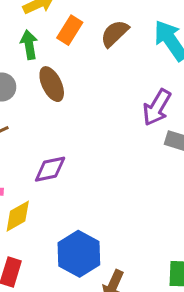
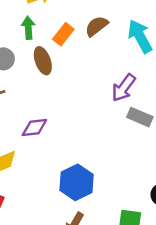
orange rectangle: (70, 30) -> (63, 34), moved
blue hexagon: (79, 254) -> (77, 182), moved

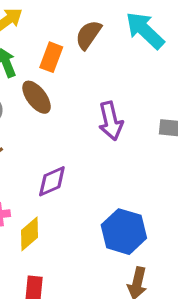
purple arrow: (124, 88) -> (111, 121), moved, turned -32

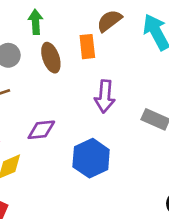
orange rectangle: (51, 57) -> (87, 47), moved, turned -45
blue hexagon: (124, 232) -> (91, 158), moved

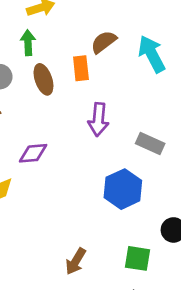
blue hexagon: (91, 158) -> (123, 189), moved

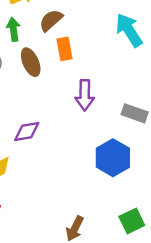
brown semicircle: (104, 42) -> (51, 20), moved
green square: (137, 258) -> (132, 221), turned -30

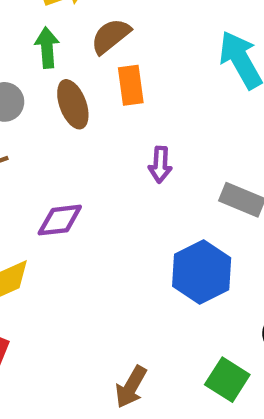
purple arrow: (85, 95) -> (160, 165), size x0.7
green square: (132, 221) -> (227, 380), turned -35

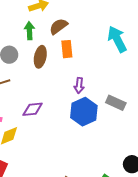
brown ellipse: (73, 104) -> (40, 57), turned 30
blue hexagon: (202, 272) -> (84, 112), moved

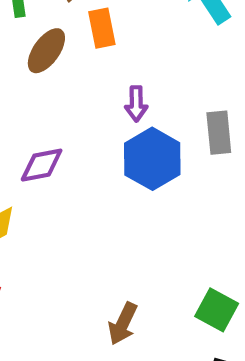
brown ellipse: (40, 57) -> (46, 51), turned 30
gray rectangle: (116, 103) -> (219, 133), turned 66

